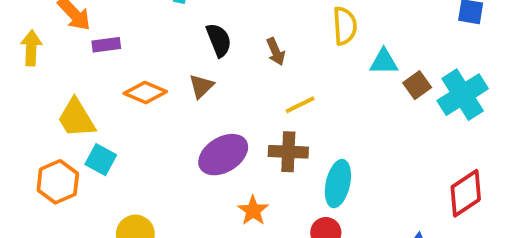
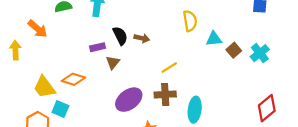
purple rectangle: (106, 45) -> (97, 47), moved
brown arrow: (276, 52) -> (142, 38), moved, turned -48
orange diamond: (145, 93) -> (73, 79), moved
cyan cross: (463, 95) -> (260, 53), size x0.7

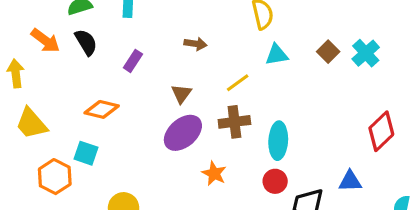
black semicircle: (120, 36) -> (86, 42), moved
cyan triangle: (214, 39) -> (277, 55), moved
purple rectangle: (97, 47) -> (133, 61), turned -40
brown triangle: (113, 62) -> (181, 94), moved
yellow trapezoid: (44, 87) -> (31, 123), moved

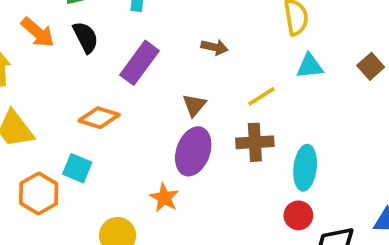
purple rectangle: (133, 61) -> (140, 63), size x1.6
purple ellipse: (183, 133) -> (193, 151), turned -33
orange star: (214, 173) -> (164, 198), moved

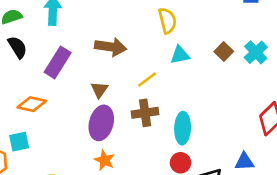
brown arrow: (215, 47) -> (111, 47), size x1.6
cyan square: (77, 168) -> (19, 142), turned -30
orange star: (164, 198) -> (105, 160), moved

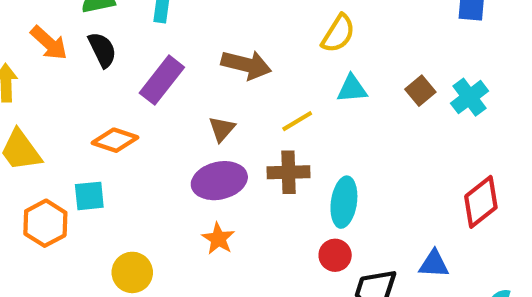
yellow semicircle: (167, 21) -> (338, 34), turned 40
purple ellipse: (101, 123) -> (219, 181), turned 56

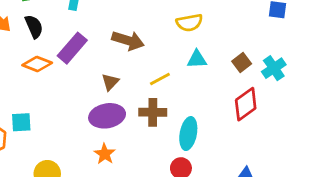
yellow semicircle: (338, 34) -> (189, 23), turned 45
orange diamond: (115, 140) -> (37, 64), moved
red diamond: (481, 202) -> (246, 104), moved

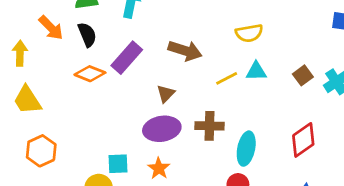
yellow line: (160, 79) -> (227, 78), moved
red diamond: (246, 104) -> (303, 140), moved
cyan square: (21, 122) -> (118, 164), moved

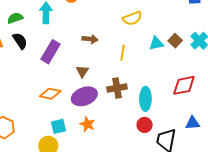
brown arrow: (185, 51) -> (90, 39), size x0.7
cyan triangle: (256, 71) -> (156, 43), moved
orange diamond: (90, 74) -> (50, 94), moved
yellow line: (227, 78) -> (123, 53), turned -42
red diamond: (303, 140) -> (184, 85), turned 35

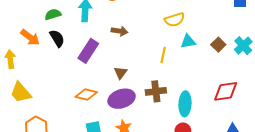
brown arrow: (90, 39) -> (119, 31), moved
cyan triangle: (156, 43) -> (188, 41), moved

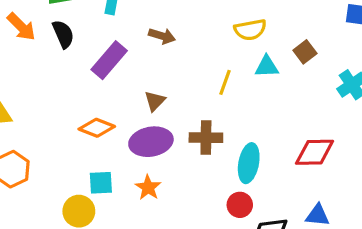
brown square: (218, 45) -> (305, 52), moved

